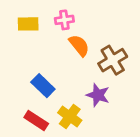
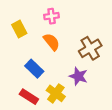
yellow rectangle: (28, 24) -> (19, 29), moved, turned 63
orange semicircle: (79, 45) -> (52, 42), moved

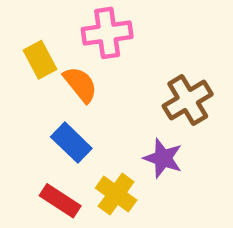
pink cross: (52, 16) -> (107, 33), size x1.5
orange semicircle: (52, 42) -> (80, 84), moved

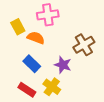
orange semicircle: (80, 84) -> (36, 38), turned -30
purple star: (163, 158) -> (63, 65), moved

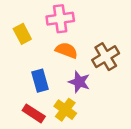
orange semicircle: (36, 38) -> (67, 50), moved
blue rectangle: (32, 64) -> (40, 81), turned 30

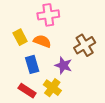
yellow rectangle: (22, 34) -> (20, 37), moved
orange semicircle: (67, 50) -> (42, 41), moved

